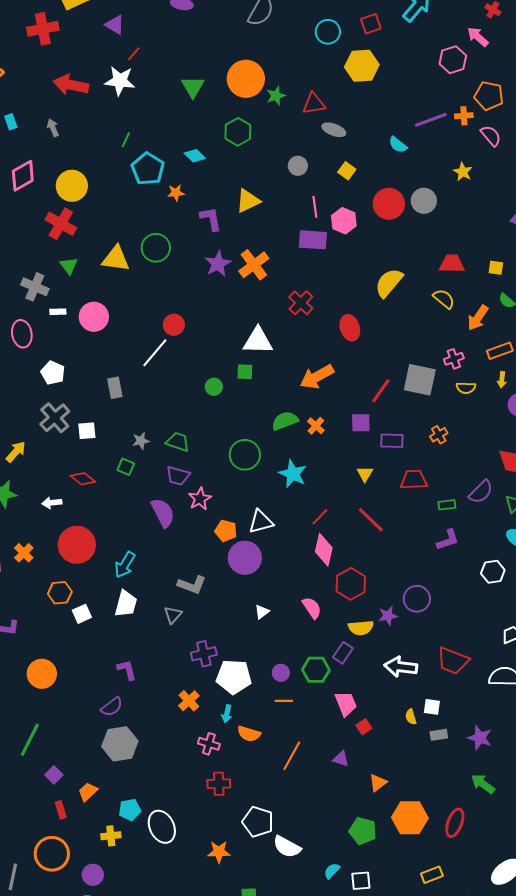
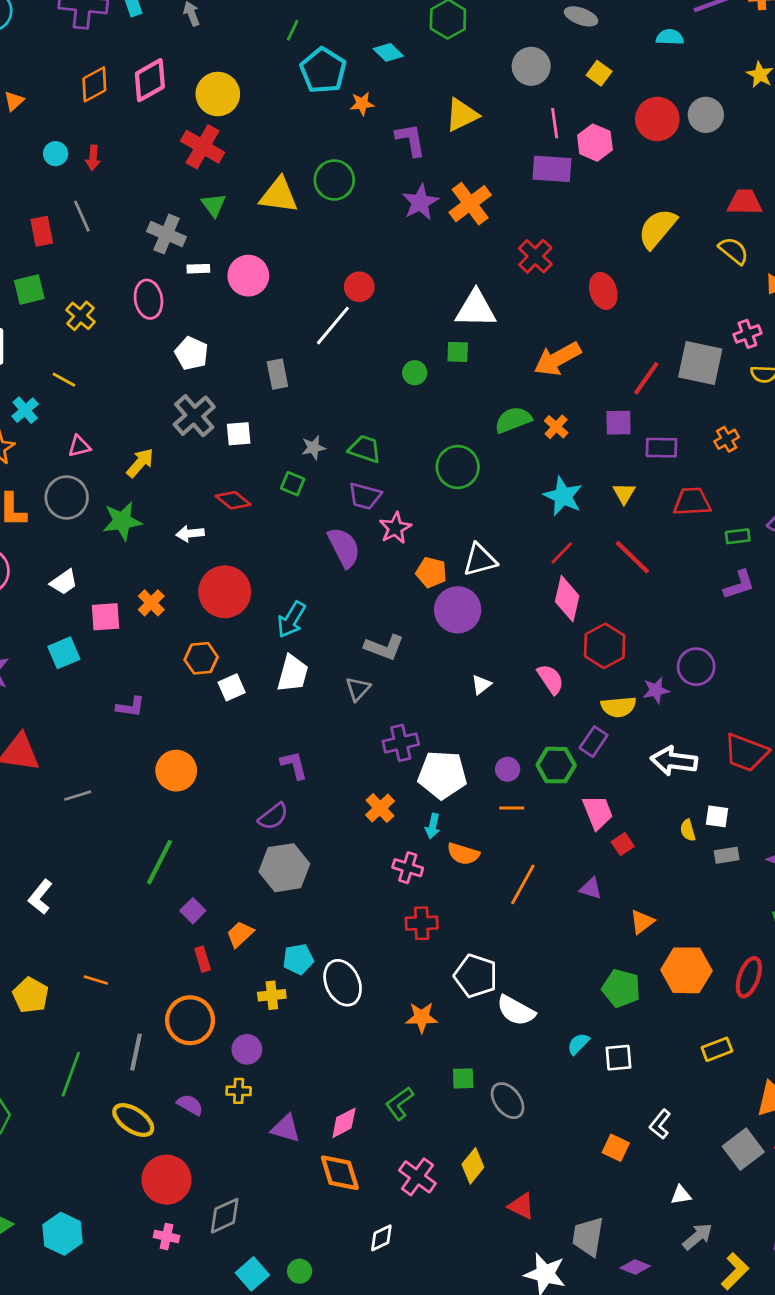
cyan semicircle: (398, 145) -> (670, 37), turned 144
gray circle: (298, 166) -> (531, 66), size x1.4
cyan star: (293, 474) -> (563, 496), moved

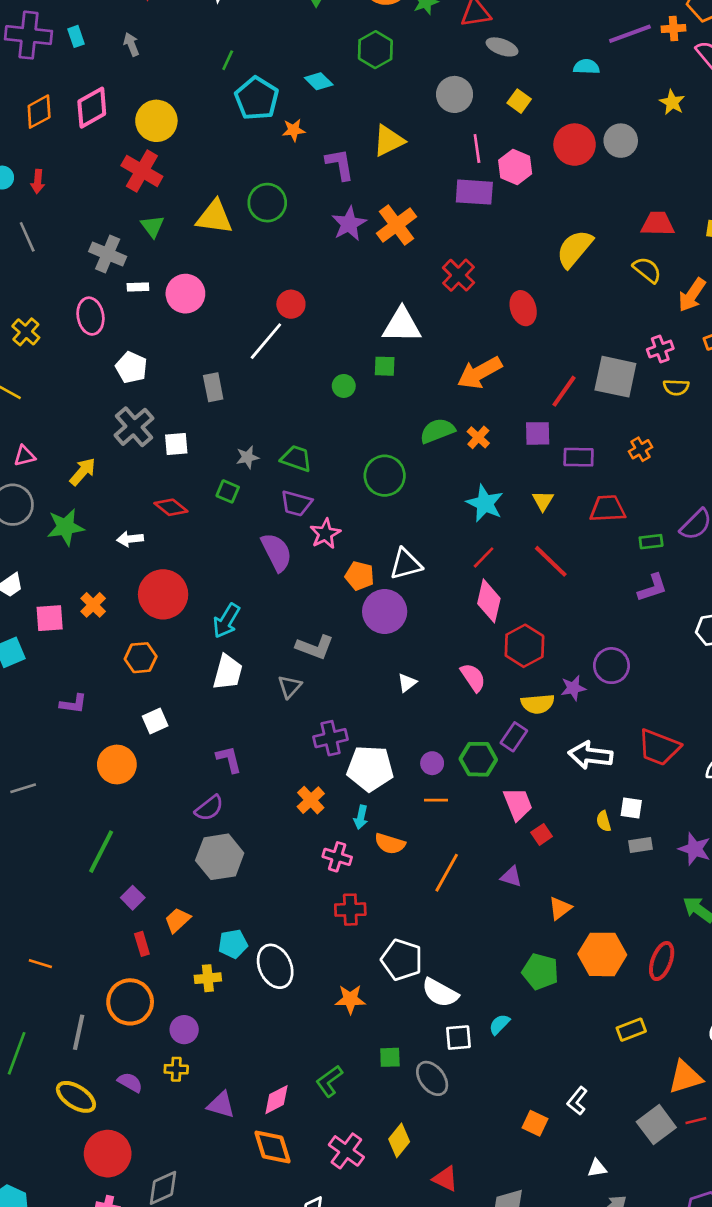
white square: (232, 687) -> (155, 721), moved
white square: (618, 1058) -> (458, 1038), moved

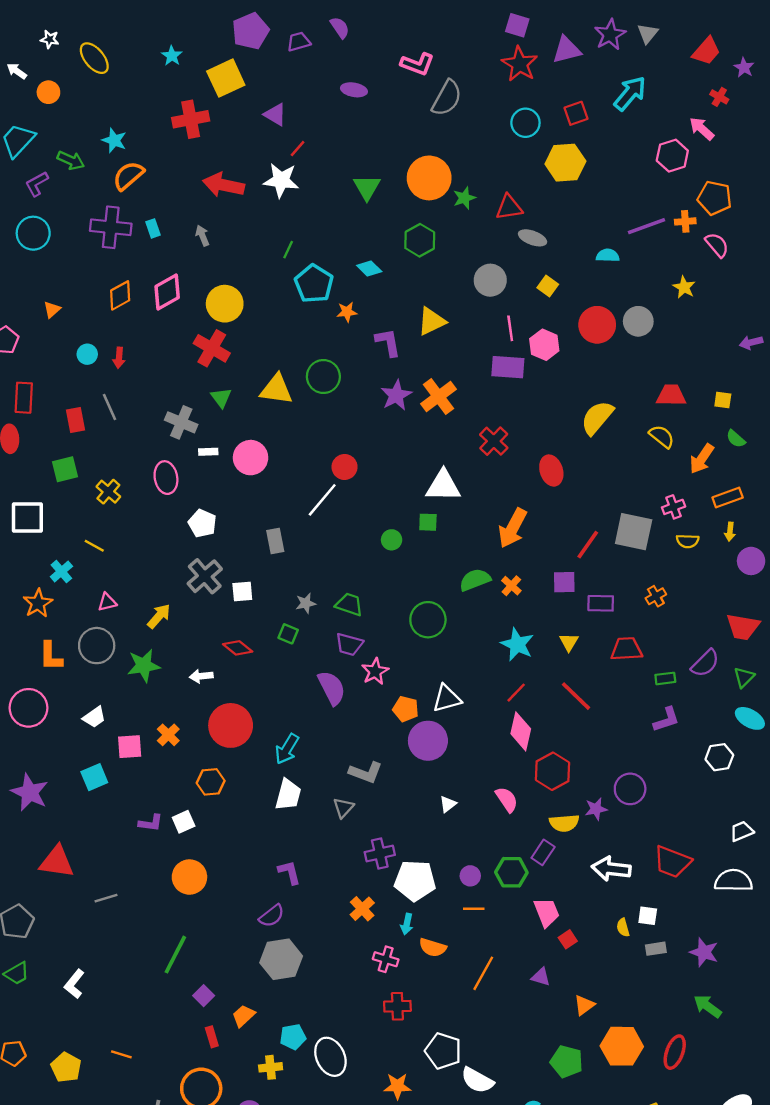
orange arrow: (480, 373) -> (513, 528), turned -33
white square: (155, 721) -> (184, 822), moved

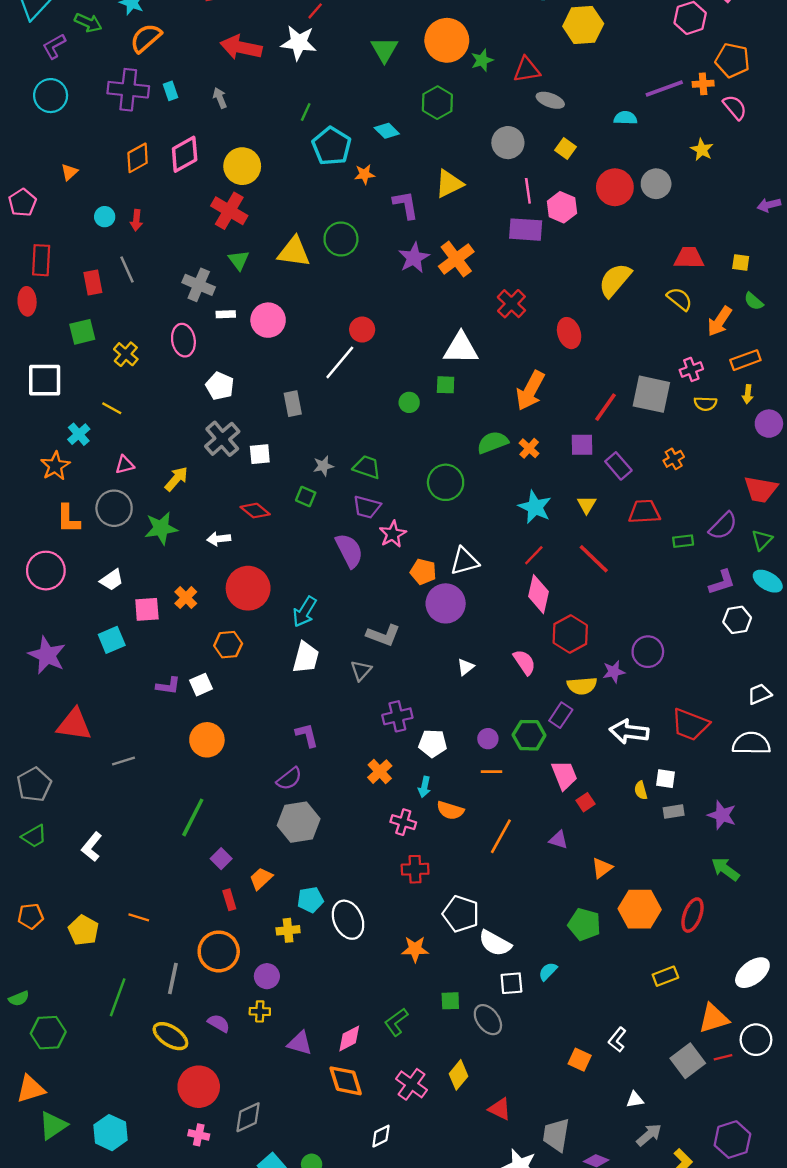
purple rectangle: (601, 603) -> (618, 466), turned 48
purple L-shape: (666, 720) -> (722, 582), moved
white pentagon: (415, 881) -> (433, 743), size x0.7

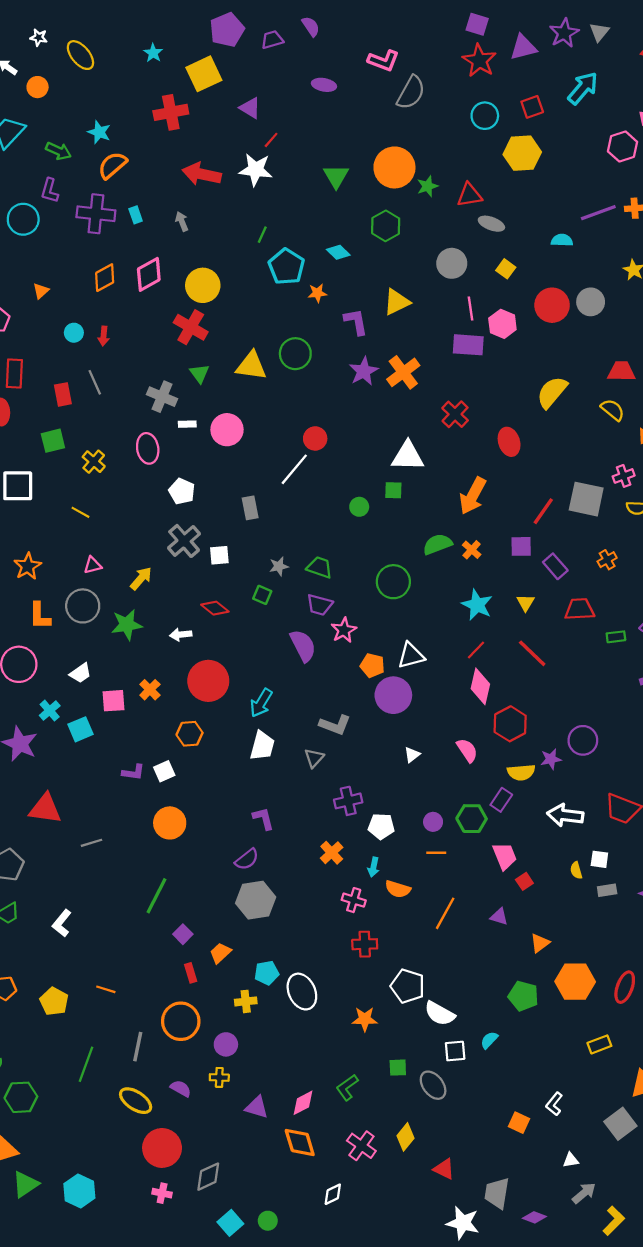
purple L-shape: (54, 46) -> (50, 191), moved, turned -45
cyan cross: (79, 434) -> (50, 711), moved

